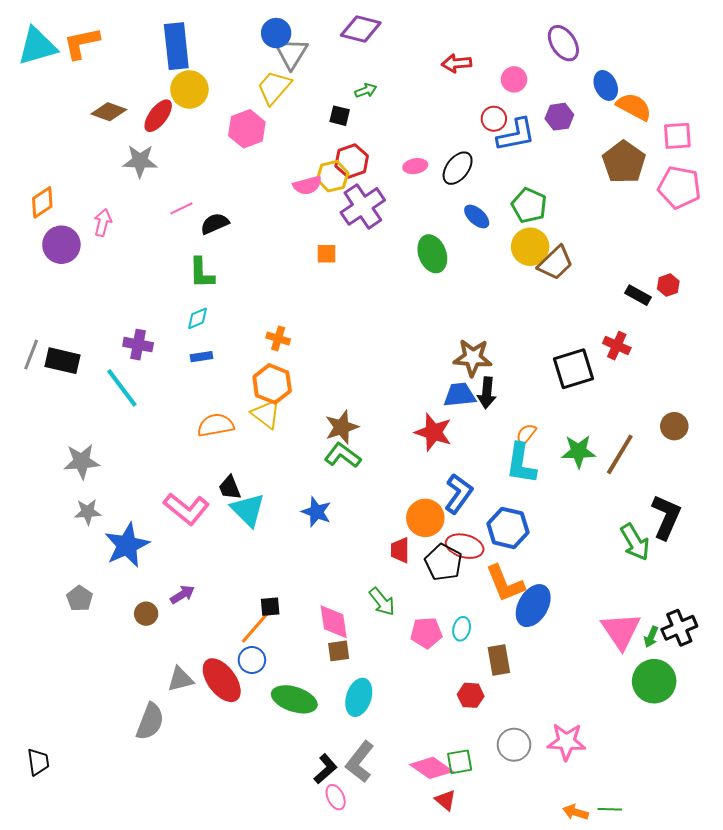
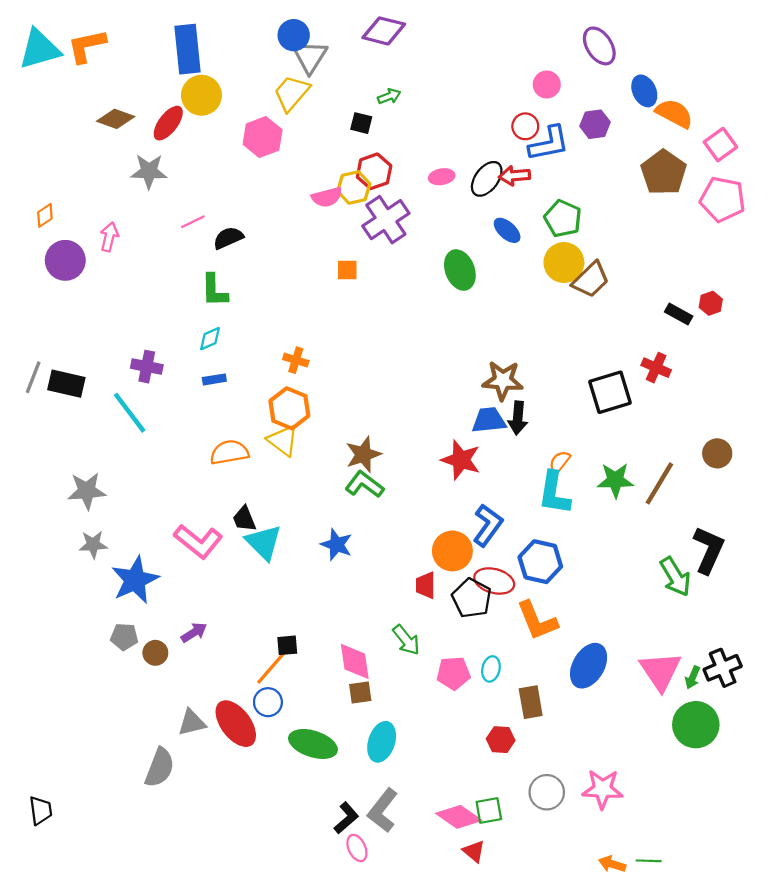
red arrow: (457, 63) -> (515, 176), moved
pink square: (677, 136) -> (720, 145), turned -32
orange diamond: (42, 202) -> (45, 215), size x0.7
gray pentagon: (80, 599) -> (124, 637), moved, turned -30
blue ellipse: (533, 606) -> (589, 666), moved

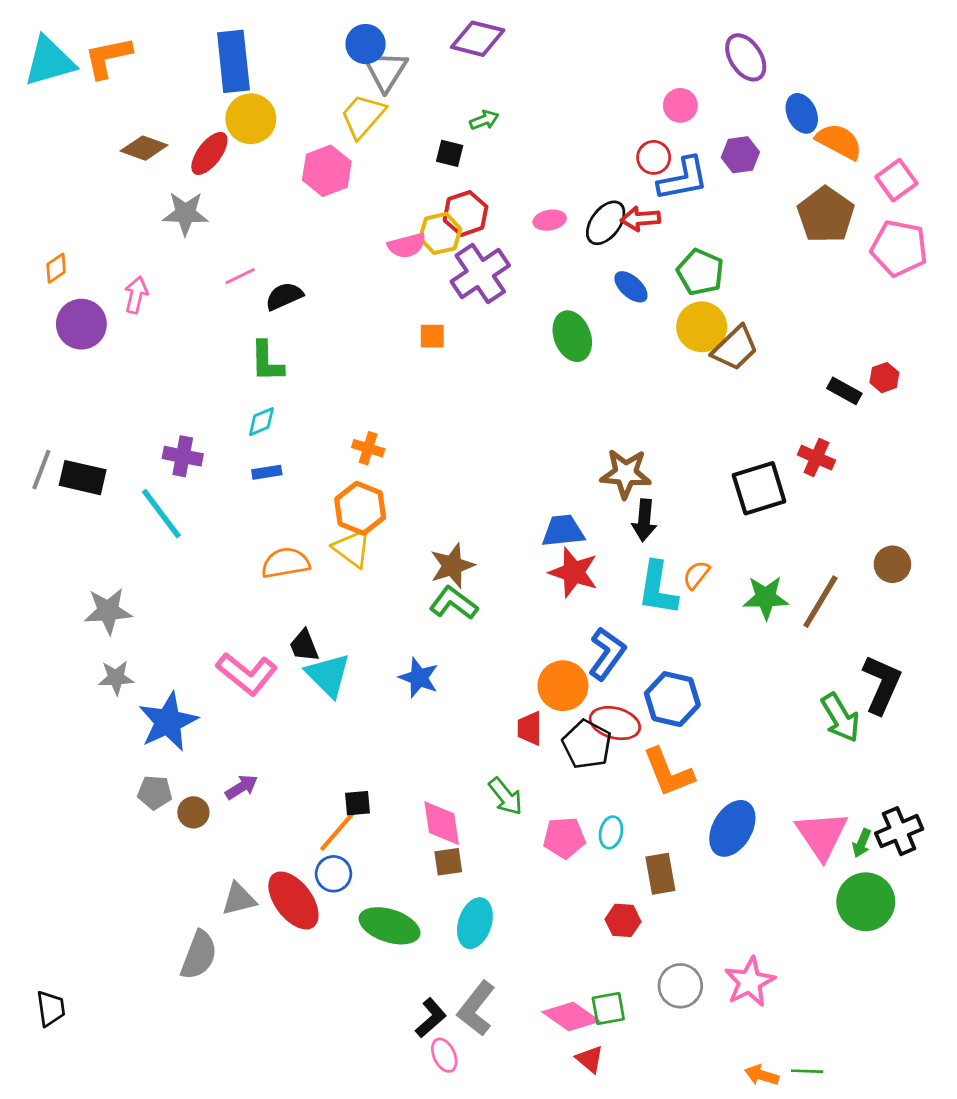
blue trapezoid: (489, 420) -> (563, 531), moved
cyan L-shape: (554, 493) -> (658, 588), moved
pink star: (602, 789) -> (750, 982), turned -30

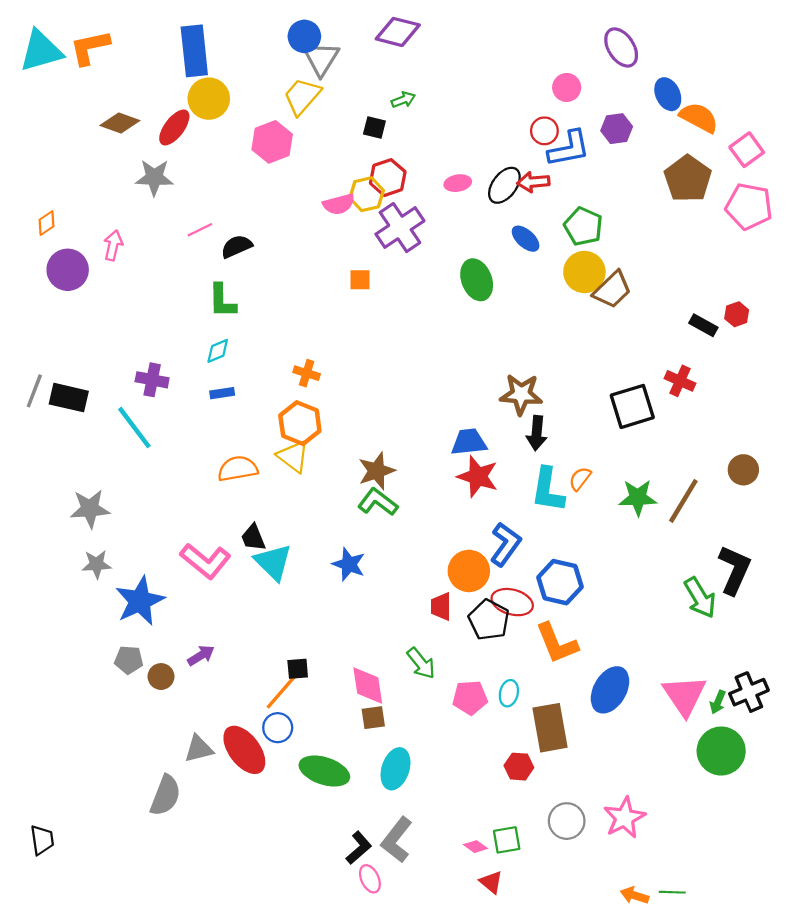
brown rectangle: (660, 874) -> (550, 728), size x1.4
pink diamond: (571, 1017) -> (476, 847), size x0.5

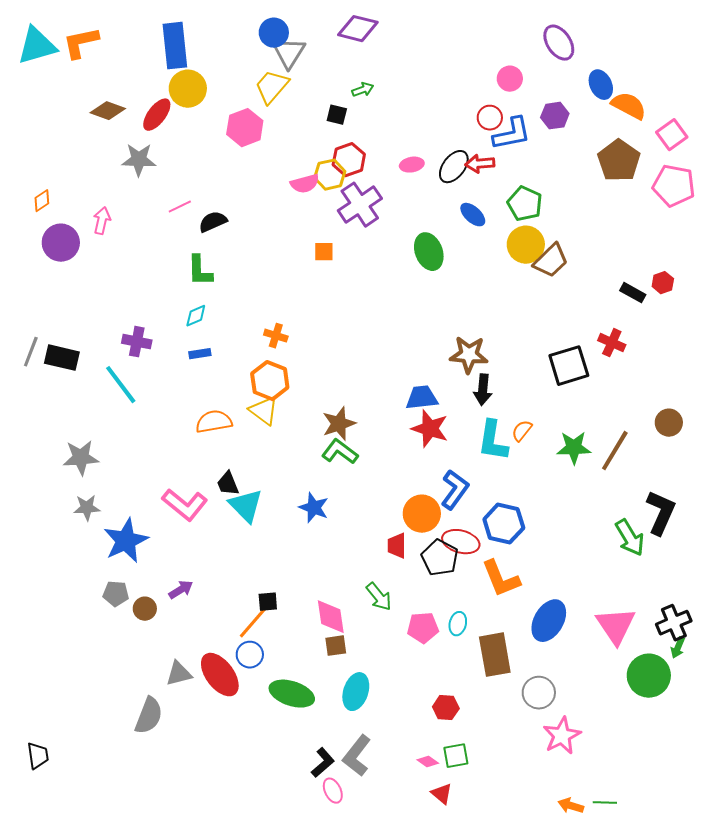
green arrow: (718, 702) -> (678, 648), moved
red hexagon: (519, 767) -> (446, 708), moved
gray circle: (567, 821) -> (539, 693), moved

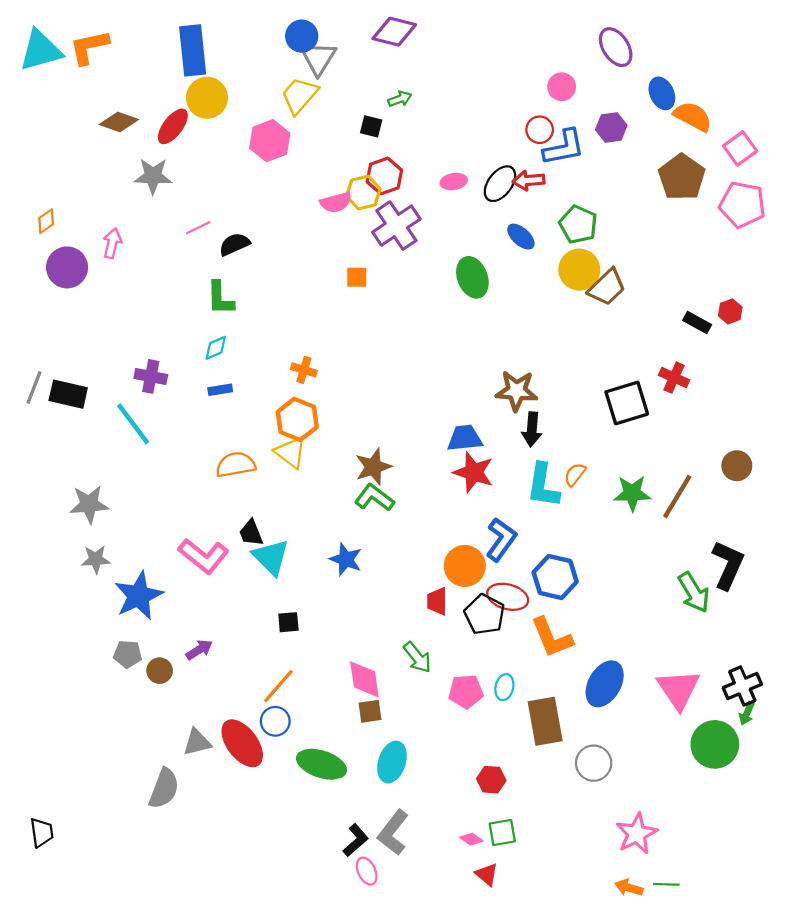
black square: (268, 602) -> (288, 622), moved
pink star: (562, 736) -> (637, 834), moved

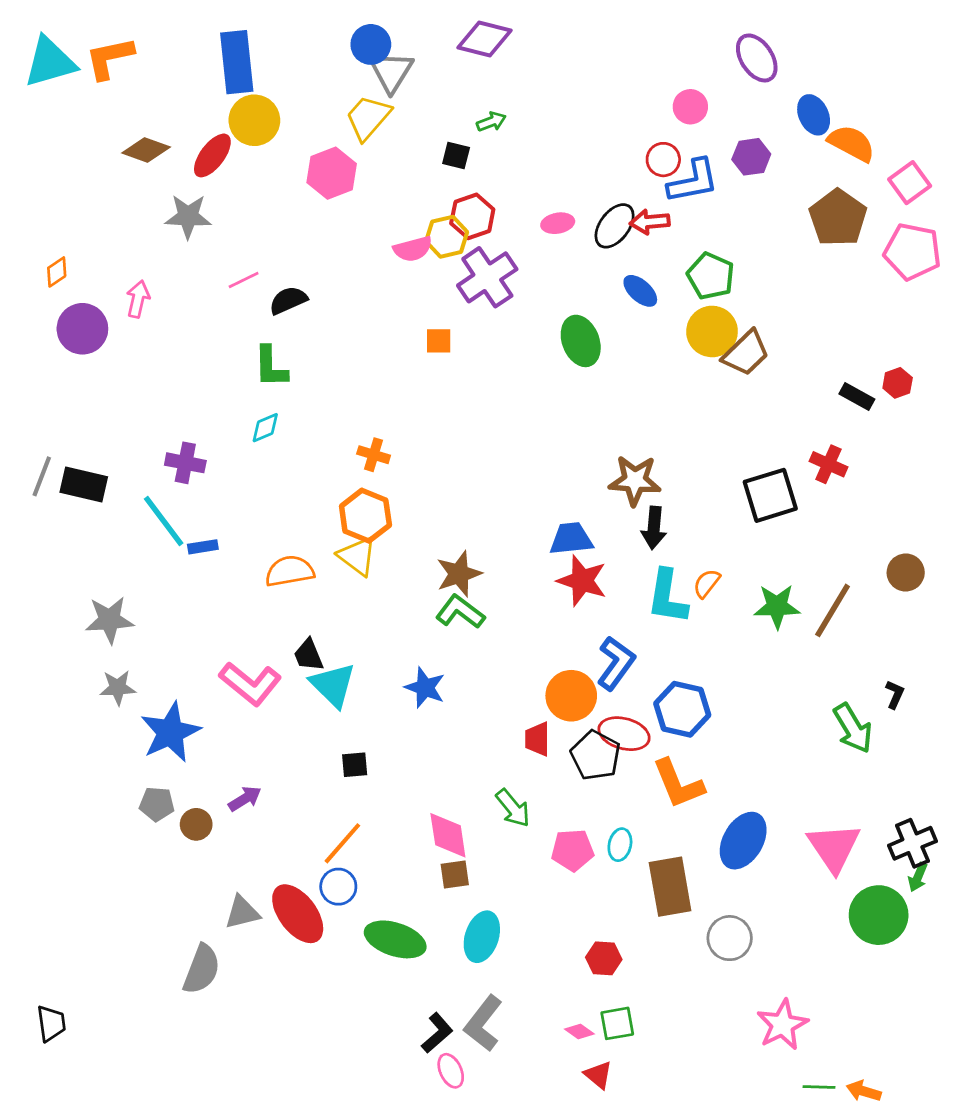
blue rectangle: (220, 390) -> (203, 547), moved
black L-shape: (728, 565) -> (895, 694), size x0.5
orange arrow: (629, 888) -> (864, 1091), moved

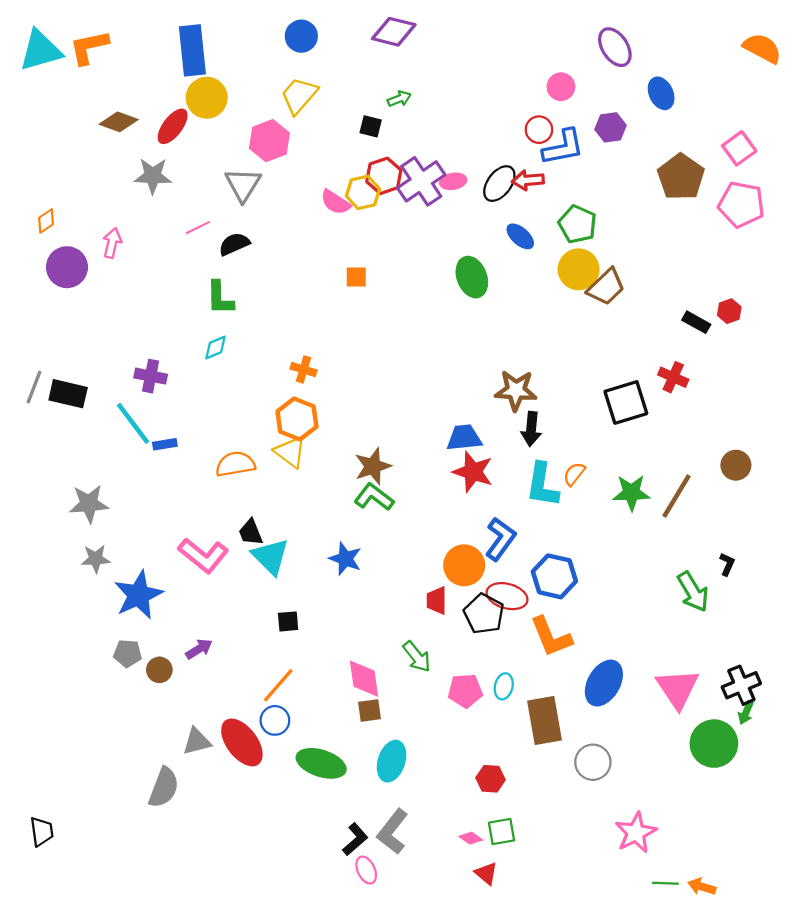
gray triangle: (391, 72) -> (243, 185), moved
orange semicircle: (851, 143) -> (762, 48), moved
pink semicircle: (413, 249) -> (335, 202), turned 48
purple cross: (487, 277) -> (421, 181), moved

